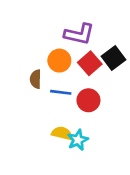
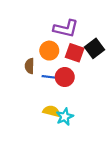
red square: (90, 63) -> (75, 53), turned -30
red circle: (88, 100) -> (65, 77), moved

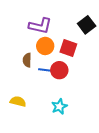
purple L-shape: (66, 29) -> (40, 26), moved
black square: (94, 48) -> (87, 25), moved
yellow semicircle: (51, 111) -> (18, 101), moved

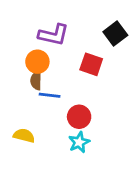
orange circle: (45, 46) -> (37, 62), moved
blue line: (46, 70) -> (50, 95), moved
red circle: (59, 70) -> (79, 117), moved

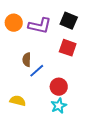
black square: (115, 33) -> (69, 21), moved, turned -30
orange circle: (37, 62) -> (14, 23), moved
blue line: (50, 95) -> (37, 71), turned -49

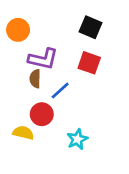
purple L-shape: (40, 26) -> (43, 59), moved
blue line: (37, 71) -> (60, 90), moved
red circle: (59, 87) -> (42, 114), moved

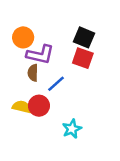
black square: (90, 27) -> (84, 37), moved
orange circle: (18, 30) -> (23, 37), moved
yellow semicircle: (23, 133) -> (22, 107), moved

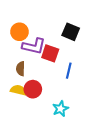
red square: (83, 58) -> (50, 53), moved
brown semicircle: (33, 73) -> (21, 69), moved
blue line: (56, 84) -> (69, 71), moved, turned -35

